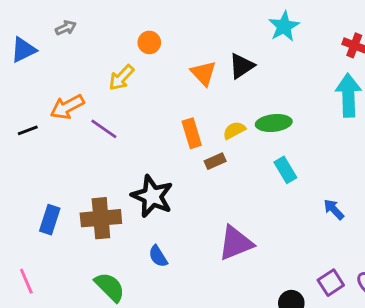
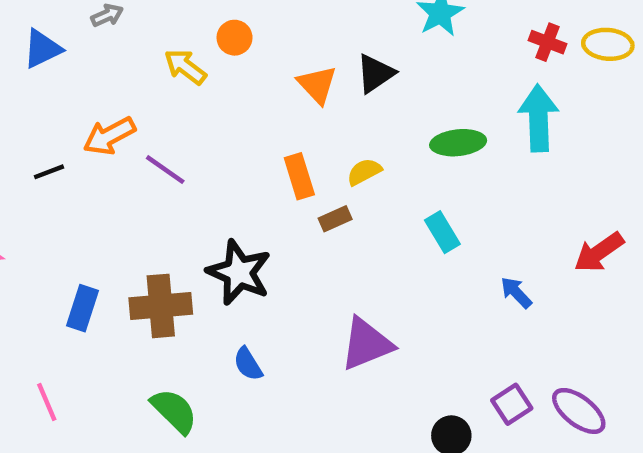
yellow arrow: (121, 78) -> (185, 67), moved, turned 84
green ellipse: (274, 123) -> (458, 143), moved

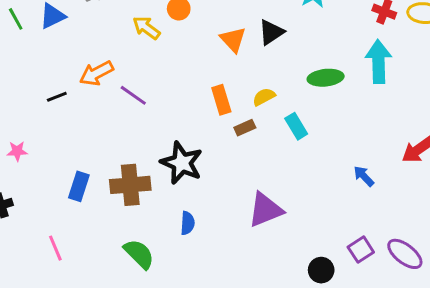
cyan rectangle: (442, 232) -> (296, 126), moved
blue semicircle: (248, 364) -> (188, 223), turned -145

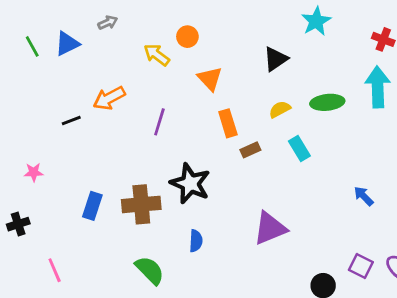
orange triangle: (233, 40) -> (210, 79), moved
purple line: (133, 95) -> (159, 122), moved, turned 72
yellow semicircle: (264, 97) -> (280, 109), moved
pink line: (55, 248) -> (55, 270), moved
purple square: (361, 250) -> (361, 266), turned -30

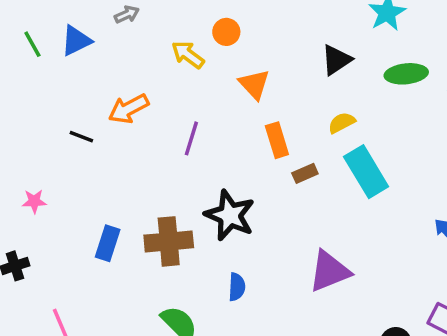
green ellipse: (327, 102) -> (406, 74), moved
black line: (71, 121) -> (81, 137), turned 42
cyan rectangle: (299, 149) -> (366, 172), size x1.6

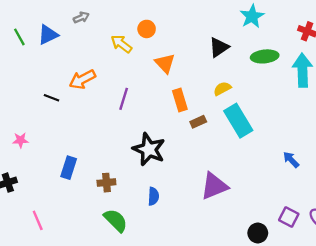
brown cross: (169, 241) -> (106, 183), moved, size x0.6

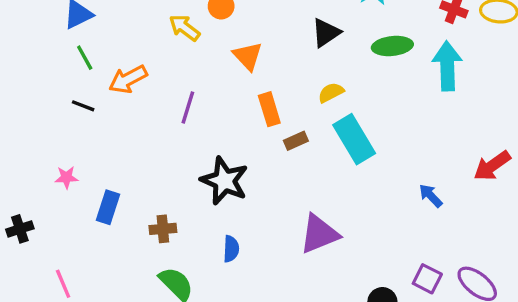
green line: (19, 37) -> (85, 58), moved
pink star: (20, 140) -> (66, 177), moved

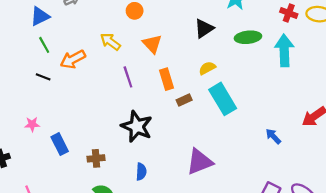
yellow arrow: (184, 28) -> (110, 42), moved
purple line: (188, 108) -> (128, 77), moved, turned -35
blue rectangle: (108, 207) -> (60, 144), turned -45

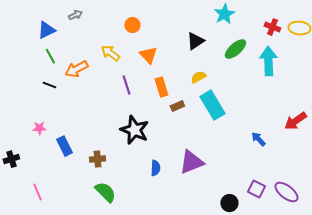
green ellipse: (248, 37) -> (235, 49), turned -35
blue semicircle: (141, 172) -> (155, 168), moved

